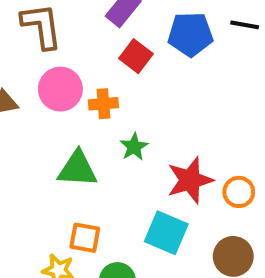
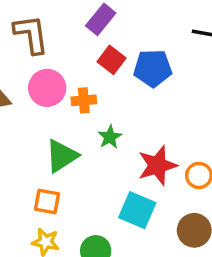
blue pentagon: (190, 34) -> (153, 68), moved
green triangle: (77, 169) -> (62, 156), turned -36
orange square: (85, 238) -> (47, 202), moved

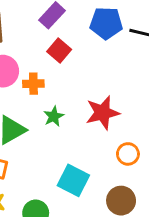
blue pentagon: (153, 68) -> (106, 23), moved
red star: (157, 165) -> (103, 113), moved

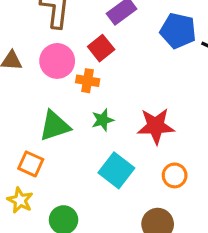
red square: (59, 50) -> (101, 48), moved
cyan square: (73, 180) -> (116, 170), moved

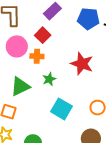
red star: (156, 126) -> (82, 64), moved, turned 30

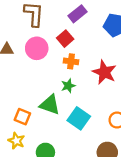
orange cross: (37, 56) -> (71, 61), moved
green triangle: (20, 86) -> (50, 105), moved, turned 40

